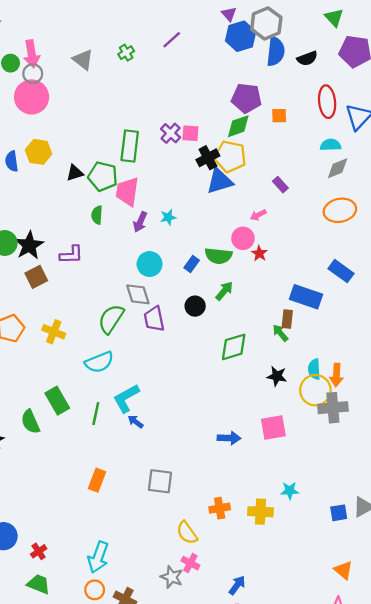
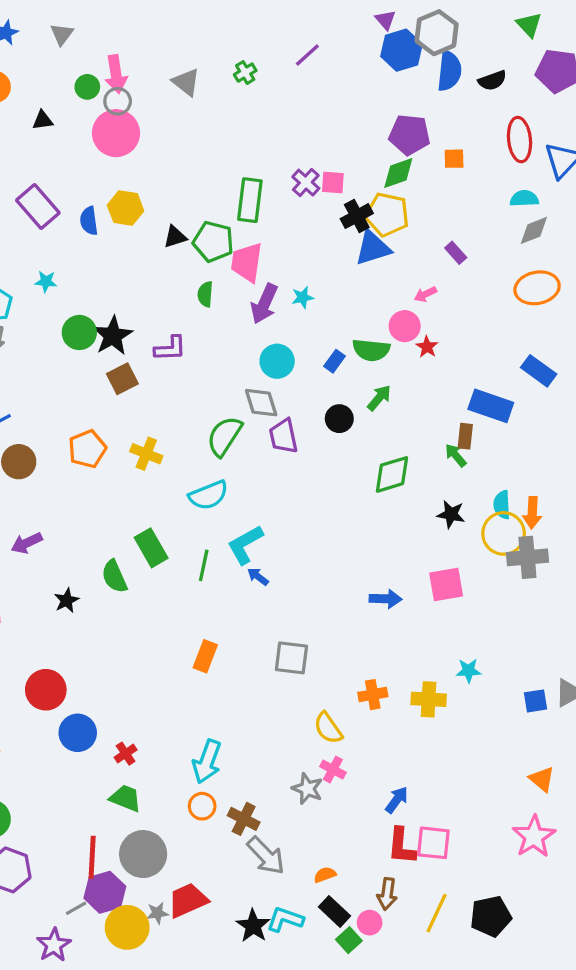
purple arrow: (140, 222) -> (264, 304), size x1.4

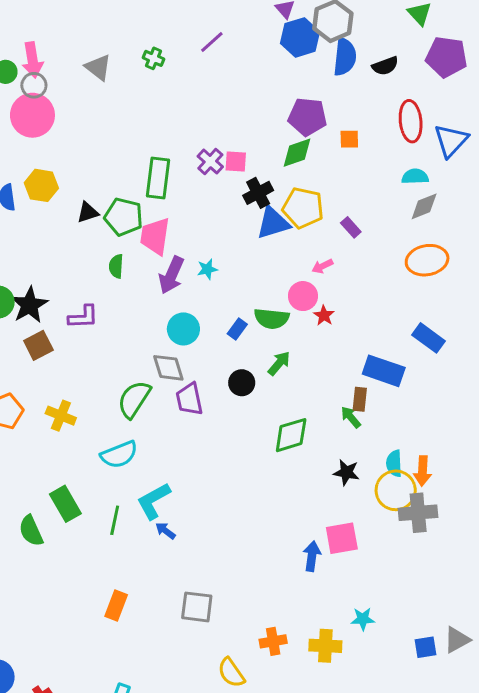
green cross: (245, 73) -> (154, 58), turned -36
yellow pentagon: (387, 214) -> (303, 208), moved
blue arrow: (386, 599) -> (312, 556), moved, turned -84

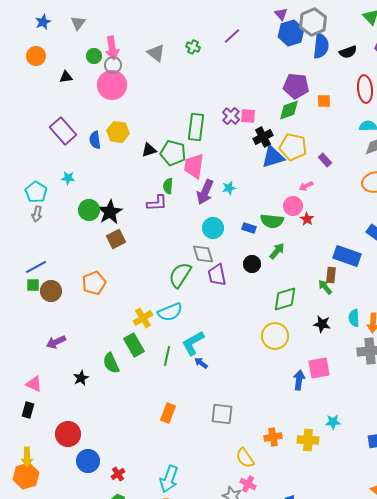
purple L-shape: (83, 317) -> (157, 203), moved
blue rectangle: (237, 329) -> (249, 228), turned 72
yellow cross: (61, 416) -> (143, 318), moved, turned 36
yellow circle: (396, 490) -> (275, 336), moved

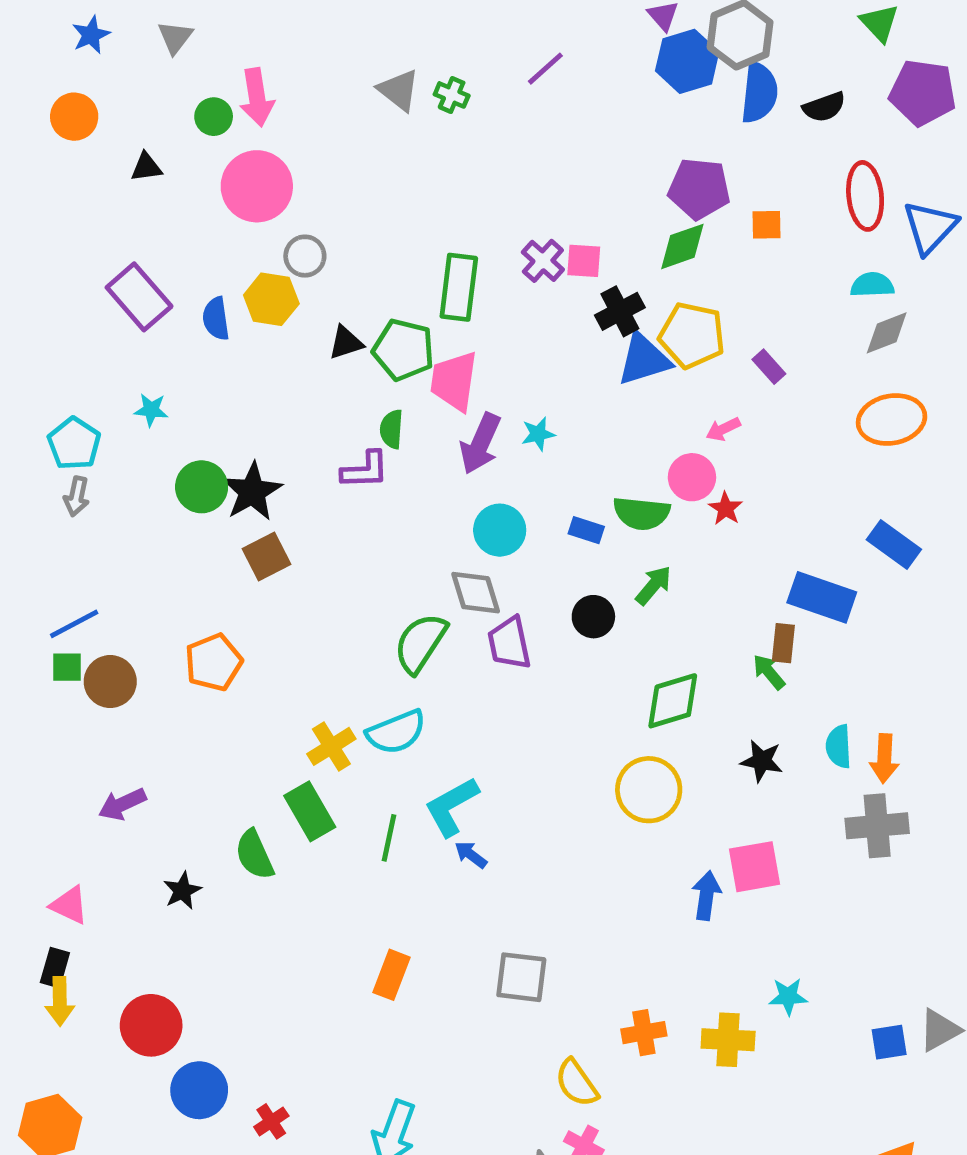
gray triangle: (156, 53) -> (399, 90), moved
gray circle: (113, 65) -> (305, 256), moved
yellow arrow: (27, 457) -> (60, 1001), moved

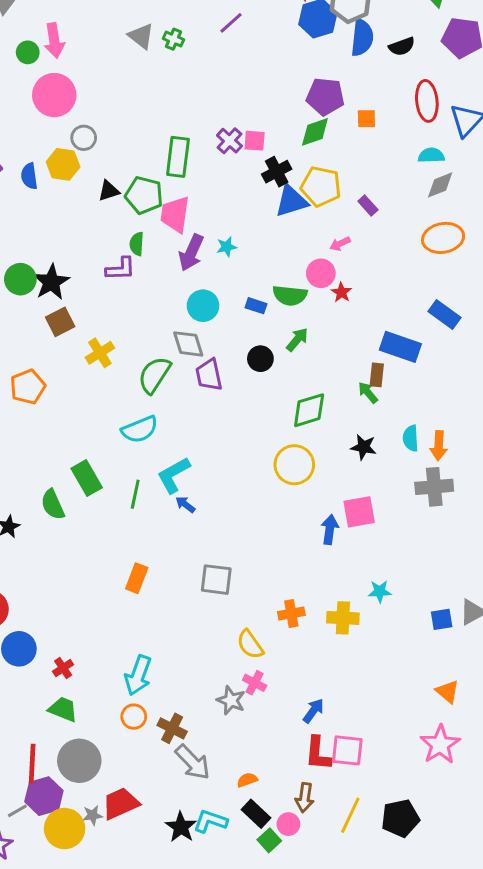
yellow cross: (331, 746) -> (100, 353), moved

